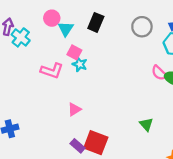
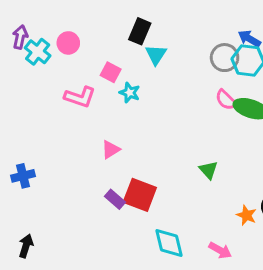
pink circle: (52, 18) -> (68, 43), moved
gray circle: (142, 27) -> (225, 58), moved
cyan triangle: (66, 29) -> (156, 55), moved
cyan star: (80, 64) -> (130, 93), moved

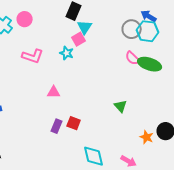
pink square: (111, 72) -> (79, 39), moved, turned 32
pink triangle: (111, 150) -> (54, 92), turned 32
red square: (140, 195) -> (74, 123), size x0.6
purple rectangle: (115, 199) -> (57, 126), turned 72

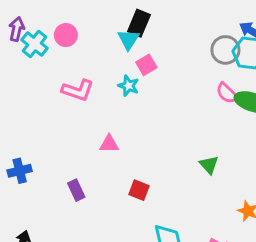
cyan triangle: (85, 27) -> (128, 40), moved
purple rectangle: (57, 126) -> (76, 190), moved, turned -48

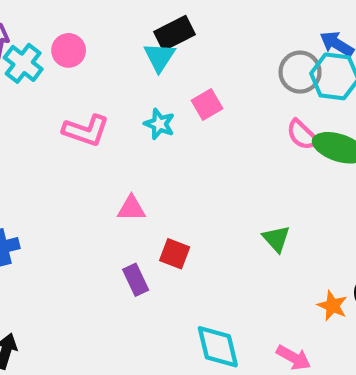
black rectangle: (139, 23) -> (175, 33), turned 40
pink square: (146, 65) -> (207, 104), moved
purple rectangle: (76, 190) -> (136, 280), moved
red square: (139, 190) -> (175, 254), moved

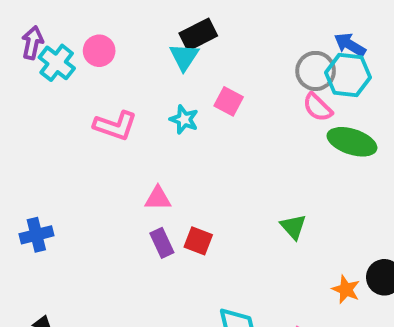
pink square: (207, 104) -> (229, 101), turned -32
pink semicircle: (302, 135) -> (318, 107), moved
purple rectangle: (136, 280) -> (162, 243), moved

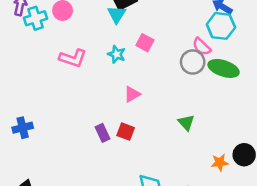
cyan cross: (57, 63) -> (36, 18), turned 35
gray circle: (316, 71) -> (193, 62), moved
pink triangle: (158, 198) -> (132, 94), moved, turned -30
orange star: (346, 289) -> (220, 162), turned -30

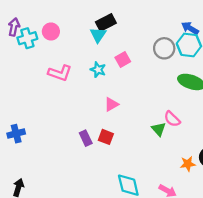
pink square: (145, 43) -> (123, 60), turned 32
pink semicircle: (202, 47) -> (172, 119), moved
gray circle: (193, 62) -> (164, 48), moved

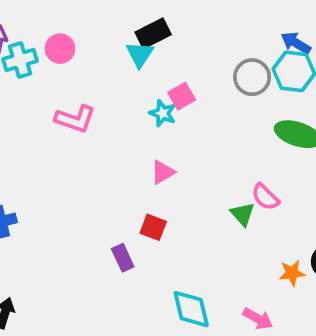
cyan star: (98, 70) -> (163, 113), moved
purple rectangle: (86, 138) -> (123, 258), moved

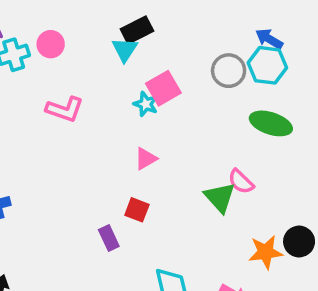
pink square: (182, 96) -> (163, 88), size x1.4
green triangle: (243, 214) -> (220, 197), size x1.4
orange star: (292, 273) -> (266, 252), size x1.4

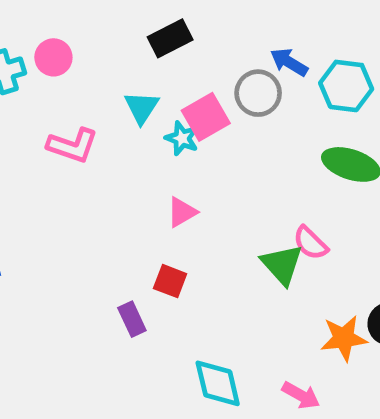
blue arrow: (269, 39) -> (289, 62), moved
cyan triangle: (125, 49) -> (142, 107), moved
gray circle: (229, 71) -> (258, 93), moved

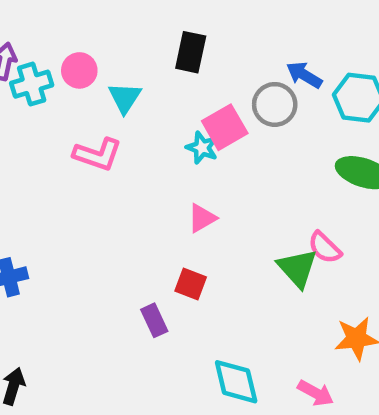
black rectangle: (170, 38) -> (191, 52), turned -51
cyan triangle: (142, 107) -> (125, 98), moved

